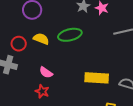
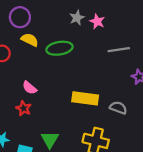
yellow semicircle: (41, 39) -> (30, 40), moved

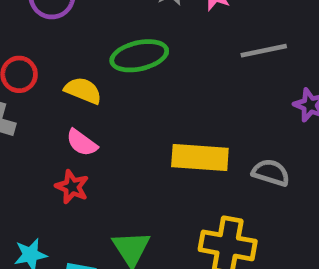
yellow semicircle: (30, 40) -> (83, 90), moved

